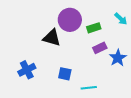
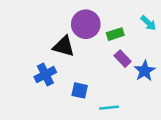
purple rectangle: (100, 48) -> (123, 59), turned 72
blue cross: (27, 70) -> (45, 74), moved

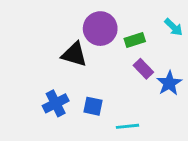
blue cross: (45, 74) -> (56, 103), moved

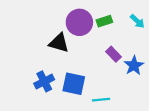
green rectangle: (135, 40) -> (104, 21), moved
blue square: (93, 106) -> (74, 84), size x1.5

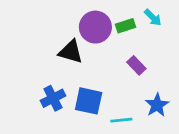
cyan arrow: (137, 21) -> (153, 18), moved
blue star: (134, 66) -> (157, 105), moved

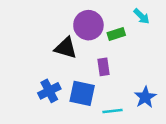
green rectangle: (125, 26) -> (116, 34), moved
purple rectangle: (136, 65) -> (104, 67), moved, turned 36

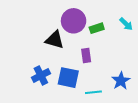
cyan arrow: (141, 16) -> (126, 24), moved

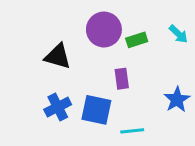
black triangle: (55, 40) -> (58, 56), moved
blue star: (121, 81) -> (177, 100), moved

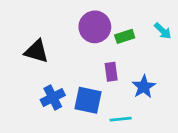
black triangle: (58, 56) -> (36, 51), moved
blue star: (177, 100) -> (144, 87), moved

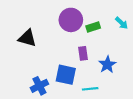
blue cross: (53, 97) -> (39, 86), moved

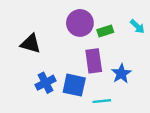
purple rectangle: (83, 53) -> (94, 61), size x1.5
blue cross: (39, 86) -> (45, 83), moved

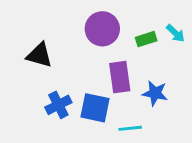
green rectangle: (105, 31) -> (146, 39), moved
blue star: (121, 74) -> (155, 93), turned -30

